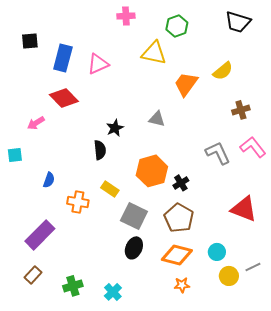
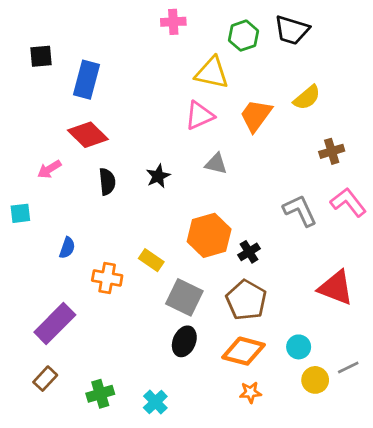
black trapezoid: (238, 22) -> (292, 30), moved
pink triangle: (98, 64) -> (199, 115), moved
black semicircle: (100, 150) -> (107, 182), moved

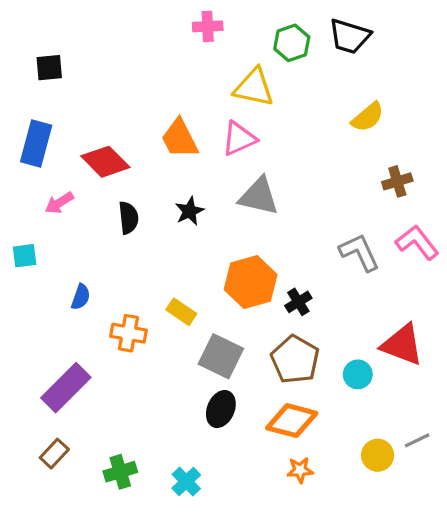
blue rectangle: (86, 80) -> (36, 143), moved
orange trapezoid: (256, 115) -> (180, 139), moved, turned -63
gray triangle: (216, 164) -> (259, 196), size x1.5
cyan circle: (299, 347) -> (358, 374), moved

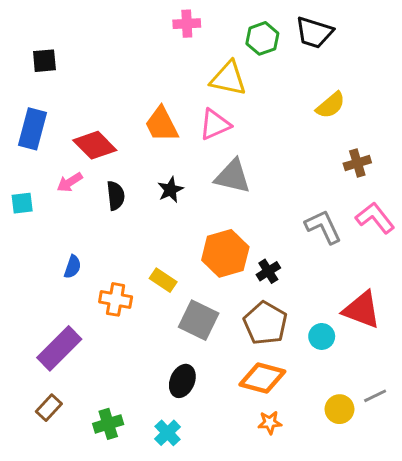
pink arrow: (59, 203) -> (70, 182), moved
cyan square: (25, 256) -> (22, 203), moved
black ellipse: (221, 409) -> (182, 381), moved

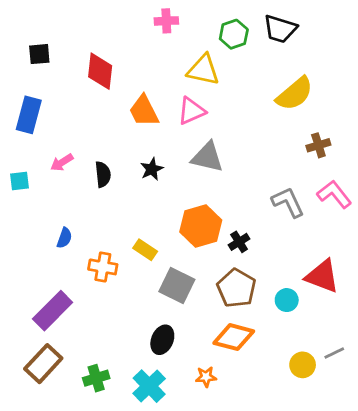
yellow semicircle: (331, 105) -> (295, 94), size x1.4
red diamond: (95, 145) -> (100, 71), moved, turned 51
brown rectangle: (49, 408) -> (43, 364), size x1.6
orange star: (270, 422) -> (206, 377), moved
cyan cross: (167, 433) -> (149, 386), size x1.4

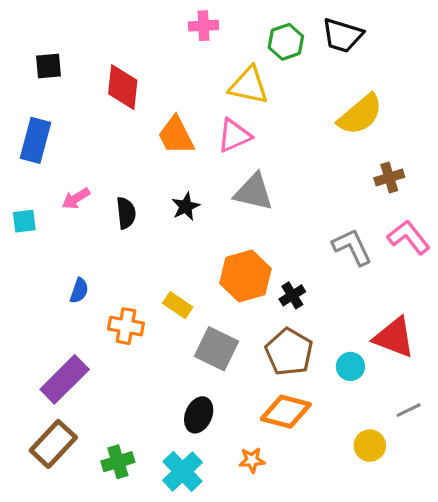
gray line: (334, 353) -> (409, 410), moved

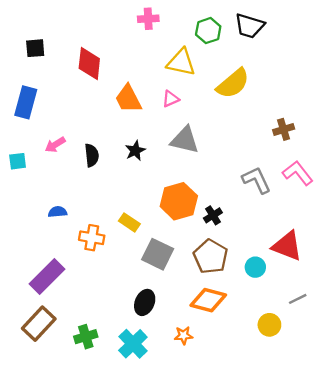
yellow semicircle: (360, 114) -> (233, 84), moved
pink triangle: (234, 135) -> (171, 99), size x0.7
blue semicircle: (79, 291) -> (58, 212), turned -114

